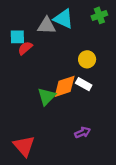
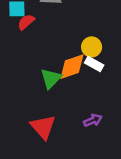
yellow circle: (87, 59) -> (92, 47), moved
red triangle: (24, 146) -> (43, 127), moved

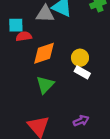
red semicircle: (26, 22) -> (24, 36), turned 32
orange diamond: (72, 67) -> (44, 53), moved

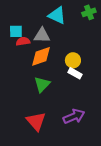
gray triangle: (45, 14) -> (42, 35), moved
purple arrow: (81, 121) -> (74, 116), size x1.5

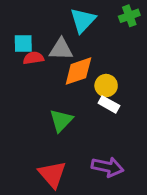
cyan triangle: (57, 15) -> (83, 20), turned 48
orange diamond: (41, 56) -> (78, 71), moved
purple arrow: (74, 116) -> (108, 167), turned 35

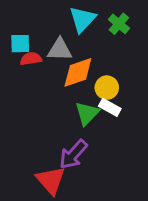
green cross: (129, 16) -> (119, 24), moved, turned -30
green triangle: (61, 120) -> (87, 113), moved
purple arrow: (108, 167) -> (73, 154), moved, turned 120

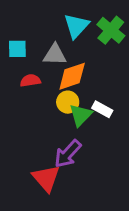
green cross: (119, 24) -> (111, 30), size x1.4
red semicircle: (31, 59) -> (30, 81), moved
yellow circle: (107, 88) -> (68, 102), moved

